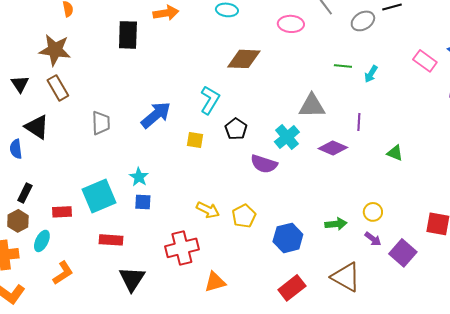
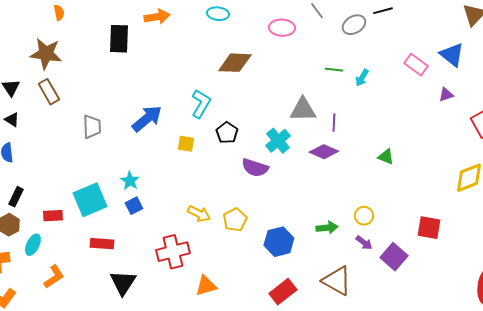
purple line: (359, 122) -> (334, 123), moved
black triangle: (37, 127) -> (12, 120), moved, size x0.6
blue square: (143, 202) -> (134, 206), turned -30

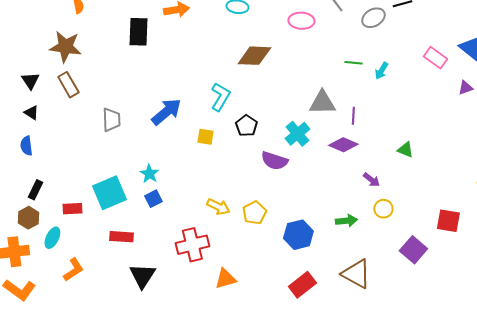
purple arrow: (364, 243) -> (371, 180), moved

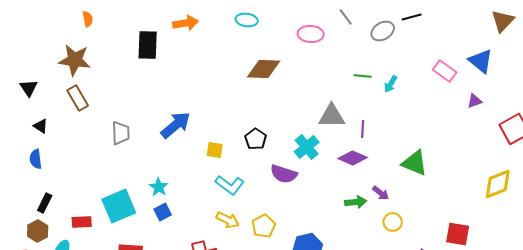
black triangle: (30, 81) -> (29, 88), moved
cyan L-shape: (220, 97) -> (230, 185), moved, turned 96
green triangle: (405, 150) -> (415, 163), size x1.6
green arrow: (346, 221) -> (356, 202), moved

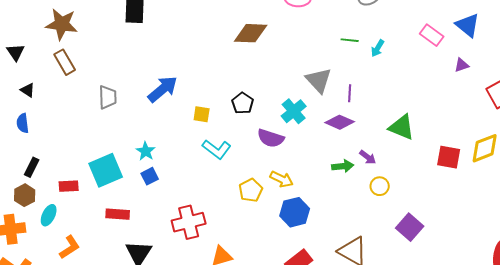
gray triangle: (332, 116) -> (319, 80), turned 48
yellow arrow: (228, 220) -> (282, 179), moved
red square: (458, 234) -> (449, 157), moved

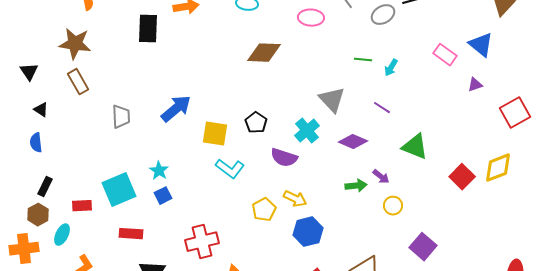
purple line: (350, 93) -> (382, 108), moved, turned -60
yellow square: (202, 114) -> (215, 134), size x1.5
red square: (449, 157) -> (462, 177), turned 35

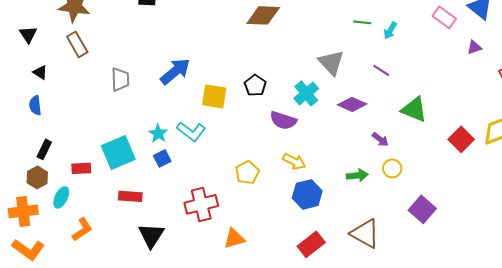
cyan L-shape: (230, 169) -> (191, 131), moved
green arrow: (356, 186) -> (357, 175), moved
yellow pentagon: (264, 210) -> (247, 172), moved

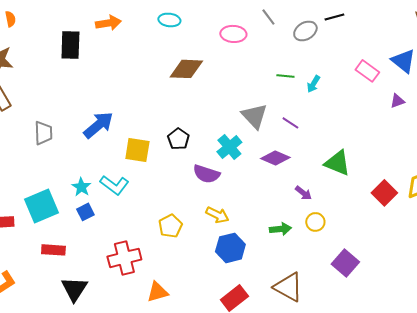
purple line: (381, 70) -> (290, 123), moved

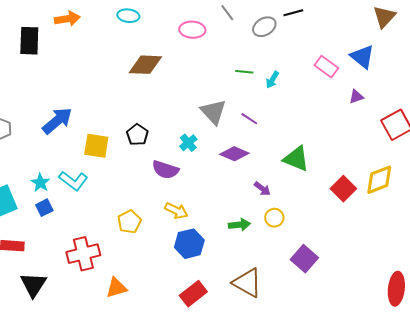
cyan cross: (229, 147) -> (188, 143), size x0.7

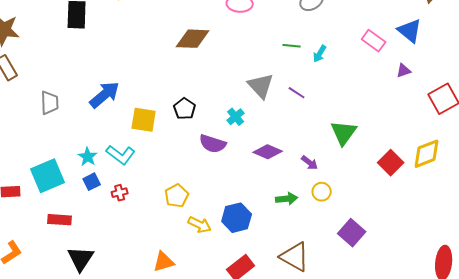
purple diamond: (234, 154) -> (268, 152), moved
green triangle: (296, 159) -> (344, 133), turned 44
yellow arrow: (176, 211) -> (200, 225), moved
red cross: (83, 254) -> (120, 193), moved, size x0.5

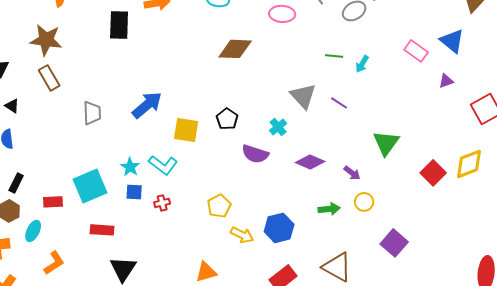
blue square: (92, 182) -> (134, 192), turned 30

